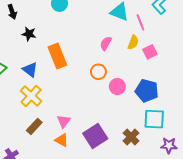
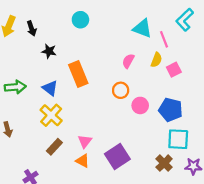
brown cross: (131, 137) -> (164, 163), moved

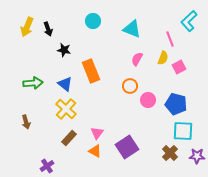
cyan triangle: (142, 28) -> (132, 29), moved

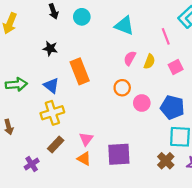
black arrow: (48, 29) -> (53, 11), moved
yellow semicircle: (163, 58) -> (149, 62), moved
yellow cross: (66, 109) -> (52, 113), turned 30
purple square: (127, 147) -> (119, 154), turned 30
purple cross: (47, 166) -> (32, 164), moved

